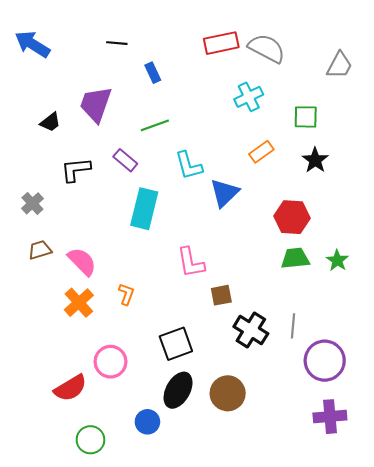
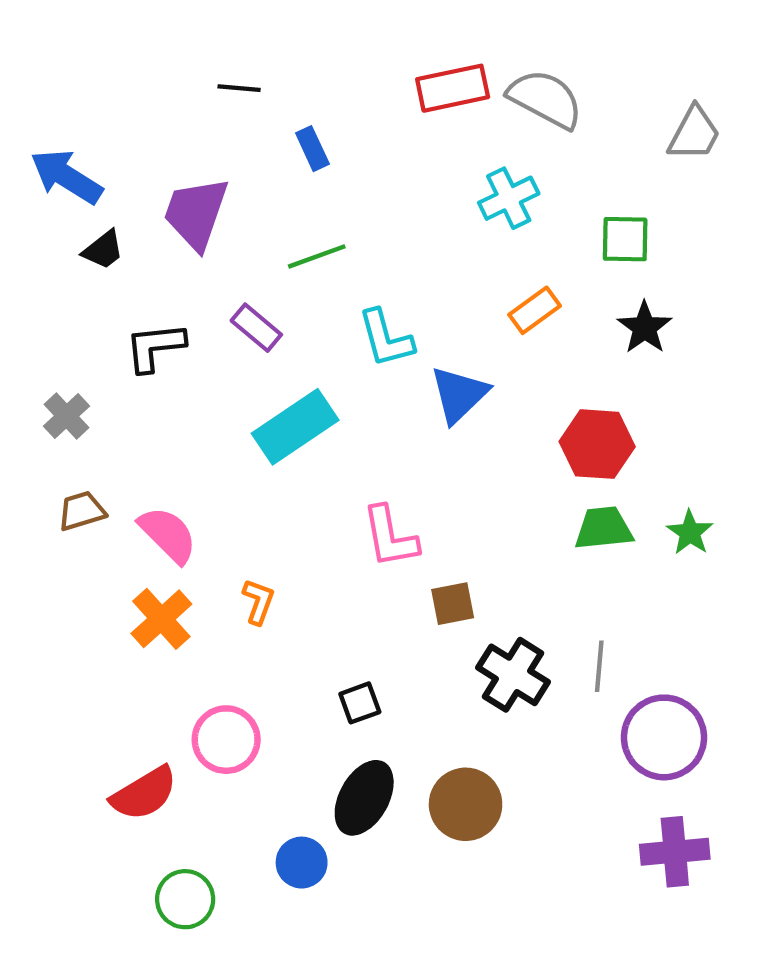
blue arrow: (32, 44) -> (66, 177), moved
cyan rectangle: (144, 209) -> (295, 427), turned 42
black square: (176, 344) -> (360, 703), size x0.6

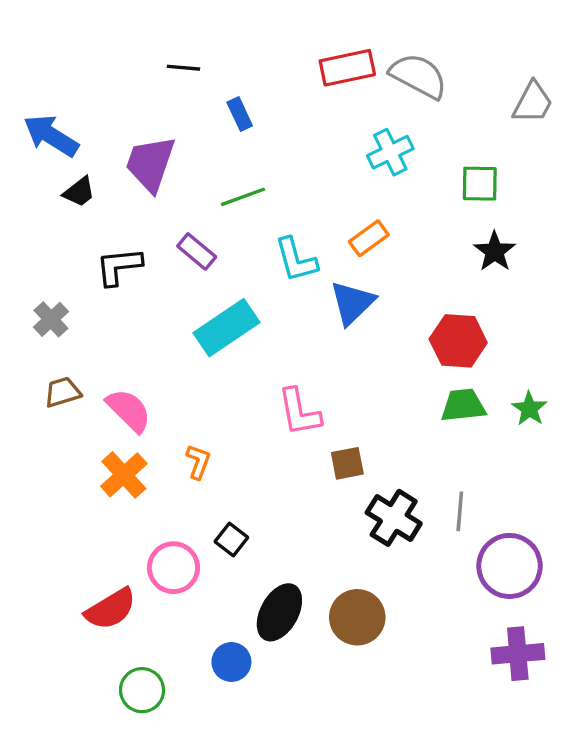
orange rectangle: (535, 310) -> (369, 238), moved
black square: (360, 703) -> (231, 539), moved, turned -32

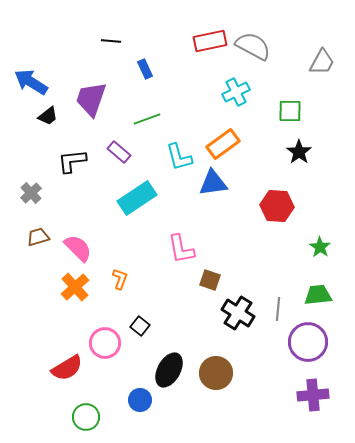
orange rectangle: (369, 238) -> (223, 144), size x1.4
blue triangle: (352, 303) -> (213, 183), turned 36
green trapezoid: (463, 405) -> (318, 295), moved
brown square: (347, 463) -> (210, 280), turned 30

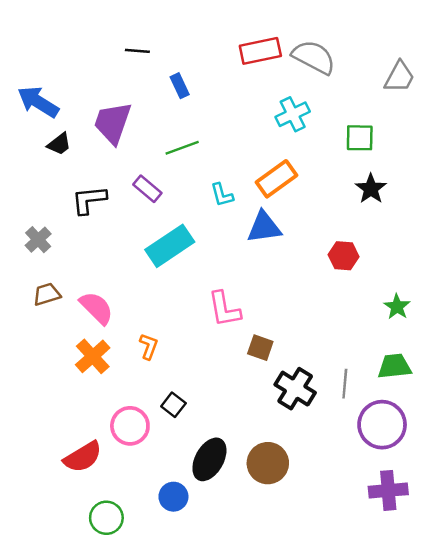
cyan L-shape: (179, 157) -> (222, 195), size x0.7
red hexagon: (277, 206) -> (344, 256), size x0.7

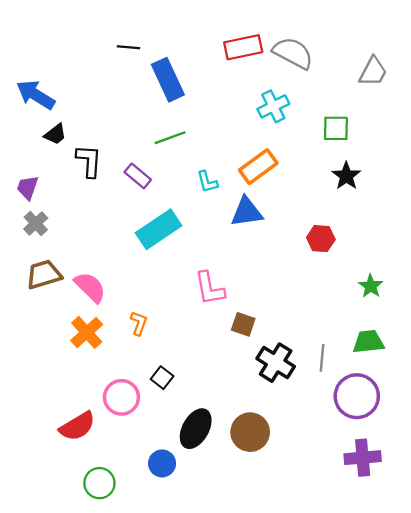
blue rectangle: (180, 86) -> (168, 80), size x1.8
purple trapezoid: (113, 123) -> (28, 188), moved, size x0.6
black L-shape: (89, 200) -> (89, 161), moved, turned 100
brown trapezoid: (47, 294) -> (44, 274), size x1.4

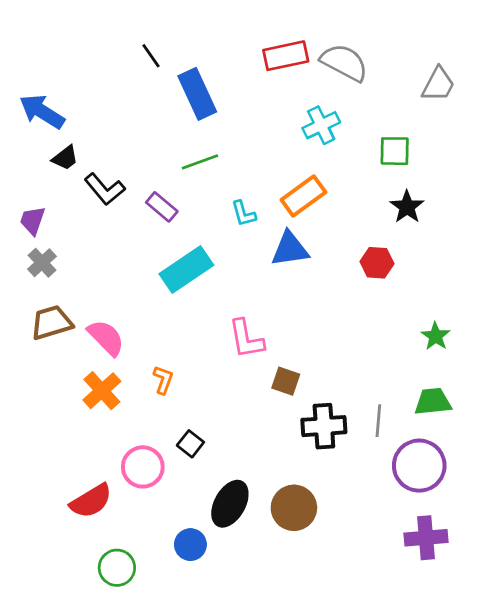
black line: (128, 47) -> (151, 56), turned 50
black L-shape: (89, 161) -> (105, 189), turned 136
red hexagon: (321, 239) -> (377, 263), moved
black cross: (276, 363) -> (324, 426), turned -36

